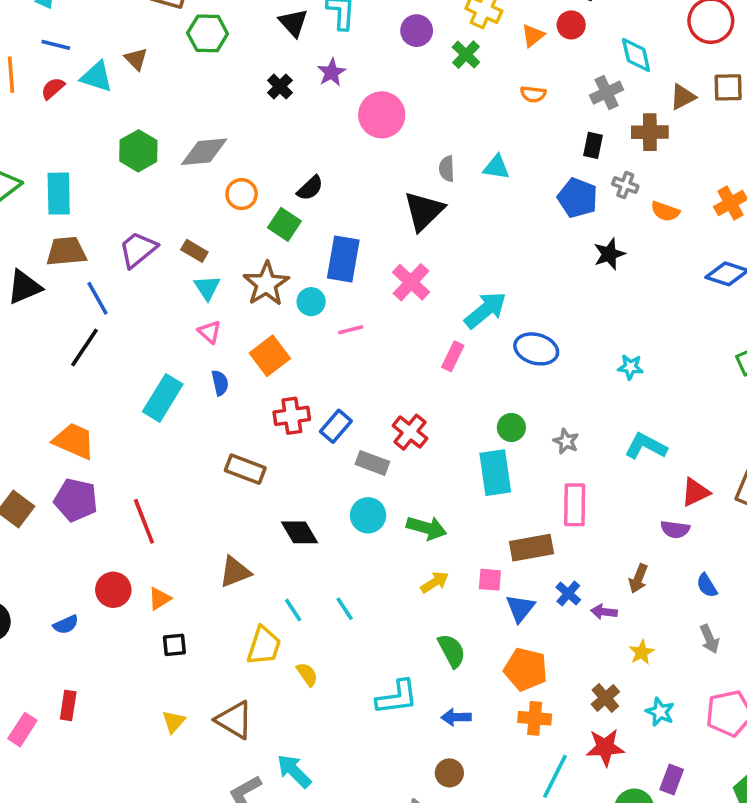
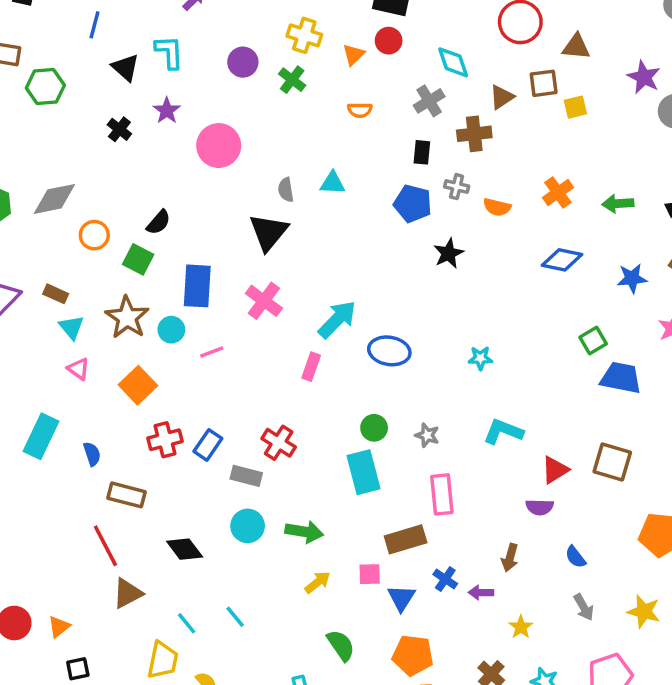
blue semicircle: (220, 383) -> (92, 454), moved
red line: (144, 521) -> (105, 546), moved

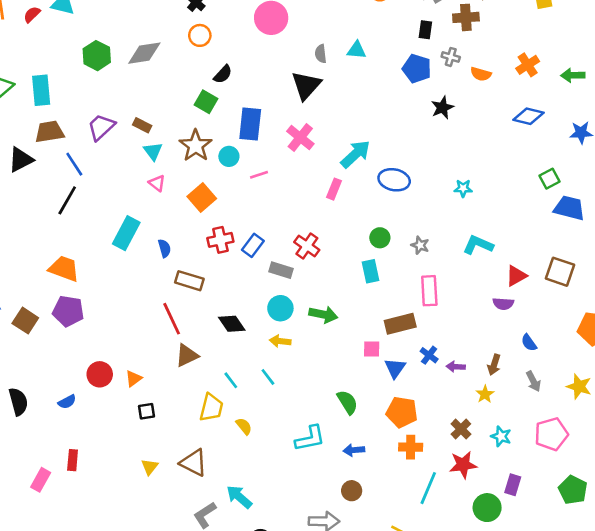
orange circle: (94, 235) -> (200, 35), moved
cyan rectangle: (364, 472) -> (370, 271), size x0.7
brown arrow: (510, 558) -> (494, 365), moved
yellow arrow: (318, 582) -> (280, 341), moved, turned -138

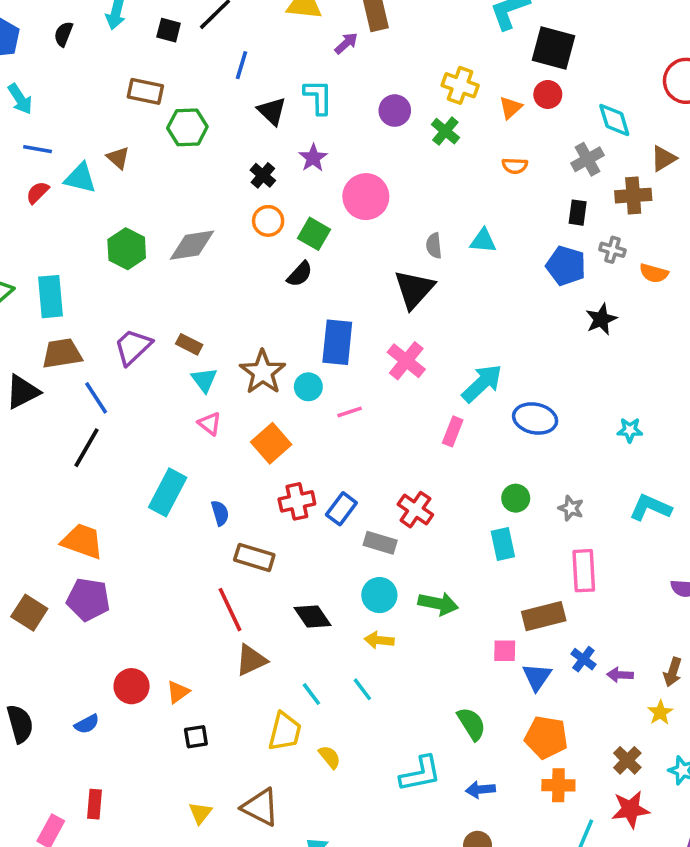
green square: (206, 102) -> (314, 234), moved

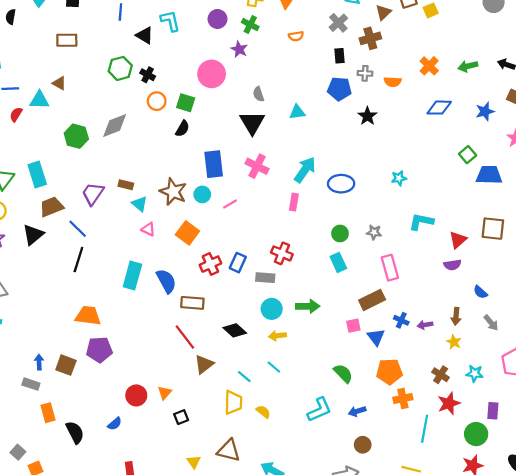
green hexagon: (187, 127) -> (120, 68), moved
purple star: (313, 158) -> (239, 49), moved
cyan triangle: (483, 241) -> (297, 112), moved
blue semicircle: (220, 513) -> (166, 281), size x1.6

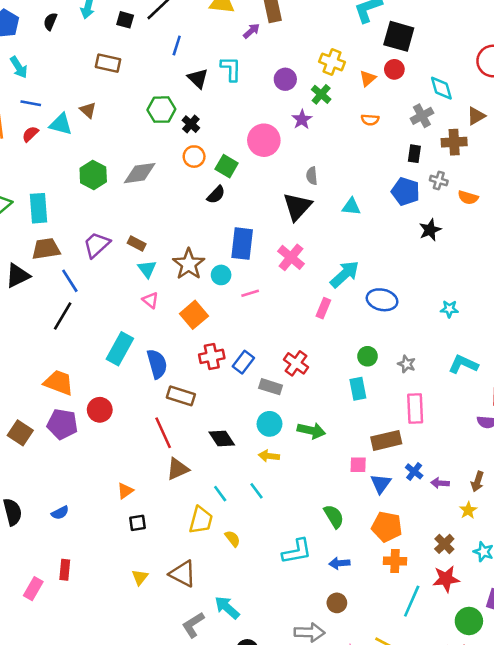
red circle: (136, 395) -> (100, 410), moved

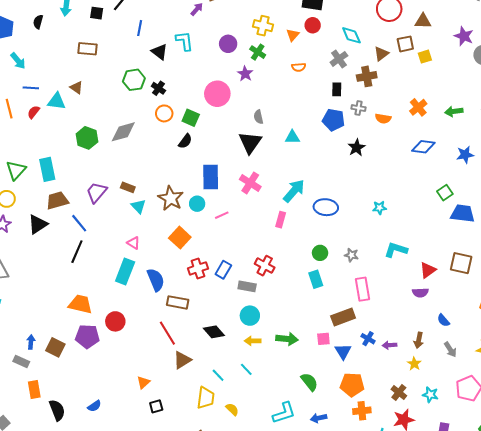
pink triangle: (150, 300) -> (133, 243), moved
green arrow: (311, 431) -> (287, 339), moved

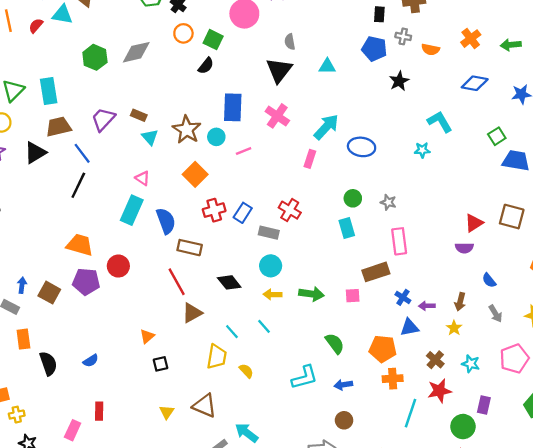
cyan L-shape: (396, 250) -> (440, 122), moved, turned 40
blue triangle: (343, 351) -> (409, 327), moved, turned 48

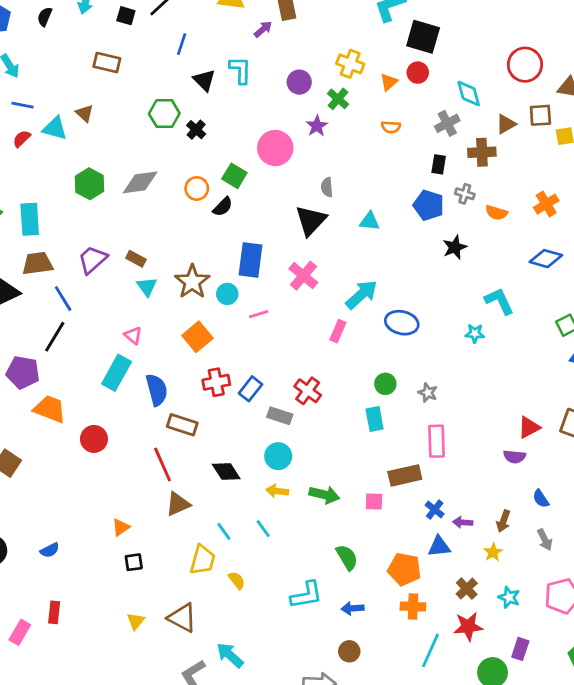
orange circle: (183, 33) -> (197, 188), moved
purple pentagon: (86, 282) -> (23, 372), moved

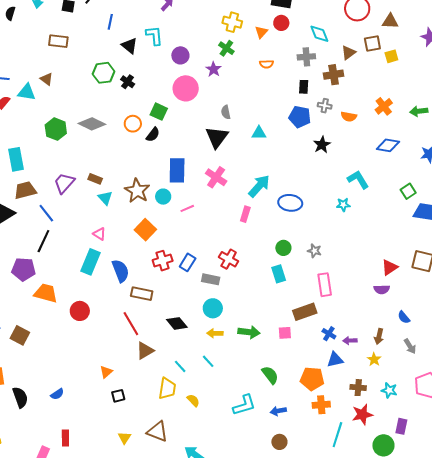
purple circle: (299, 82) -> (180, 55), moved
gray cross: (447, 123) -> (306, 57), turned 30
gray diamond: (140, 182) -> (92, 124), turned 40
brown cross: (467, 589) -> (358, 388), turned -35

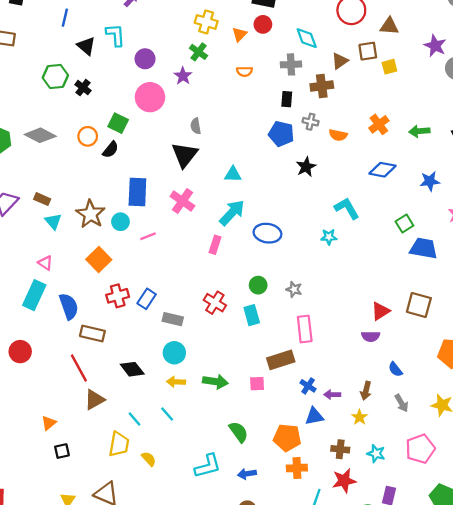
cyan triangle: (259, 133) -> (233, 174), moved
red cross: (229, 259) -> (215, 303), moved

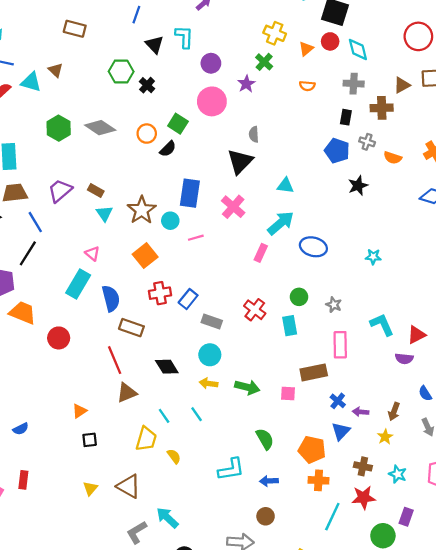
cyan diamond: (307, 38) -> (358, 50), moved
cyan L-shape: (347, 208) -> (382, 325), moved
blue triangle: (314, 416) -> (341, 431), turned -42

